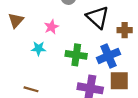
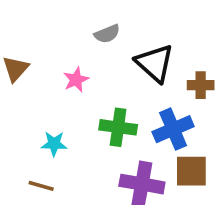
cyan star: (39, 48) -> (54, 144), moved

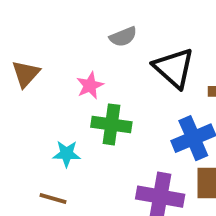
green cross: (118, 127) -> (111, 124), moved

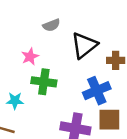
black triangle: (174, 68) -> (84, 45), turned 40

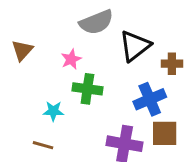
gray semicircle: (51, 25) -> (96, 22), size x1.6

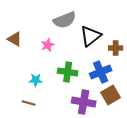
brown triangle: (22, 50) -> (15, 39), turned -42
green cross: (87, 89) -> (68, 72), moved
brown square: (165, 133) -> (111, 95), turned -30

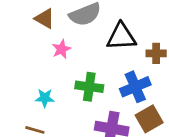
black triangle: (91, 36) -> (121, 37), turned 35
brown triangle: (15, 39) -> (45, 19), moved

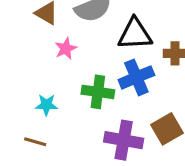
blue cross: (135, 87) -> (136, 77), moved

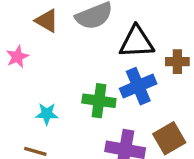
pink star: (66, 49) -> (17, 57), moved

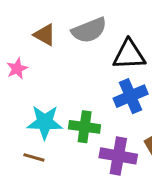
green cross: (99, 101) -> (85, 127), moved
cyan star: (47, 114) -> (45, 122), size x1.6

